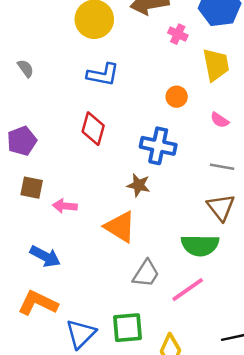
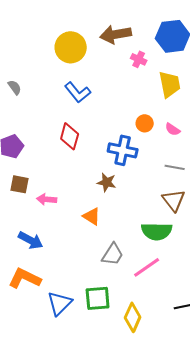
blue L-shape: (103, 75) -> (78, 92), turned 40
orange circle: (177, 97) -> (145, 123), moved
orange triangle: (120, 227) -> (92, 216), size x0.7

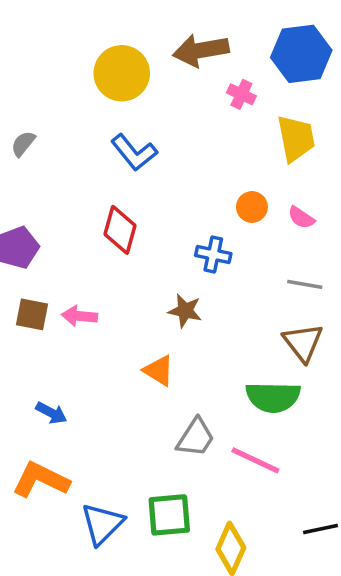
gray semicircle: (15, 87) -> (23, 144), turned -105
blue cross: (123, 150) -> (213, 254), size x0.7
pink arrow: (47, 199) -> (79, 316), moved
blue arrow: (31, 240) -> (51, 413), size x0.7
pink line: (147, 267) -> (255, 460), turned 60

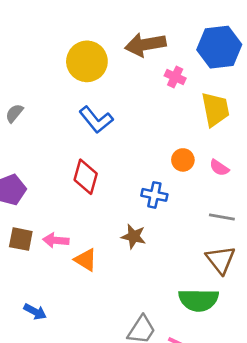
orange triangle: (159, 371) -> (86, 260), moved

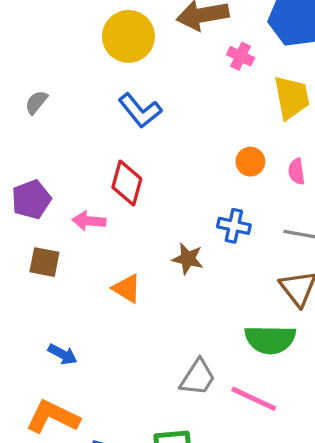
pink semicircle: (219, 168) -> (296, 171), turned 48
blue cross: (154, 195) -> (234, 226), moved
pink arrow: (56, 240) -> (89, 221), moved

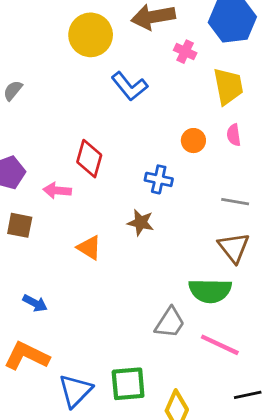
blue L-shape: (140, 111) -> (130, 86), moved
pink semicircle: (296, 171) -> (234, 135), moved
blue cross: (234, 226) -> (159, 179), moved
gray trapezoid: (198, 377) -> (170, 323), moved
pink line: (254, 399) -> (220, 345), moved

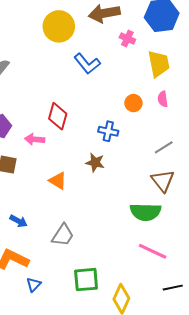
gray line: (235, 202) -> (164, 147), turned -42
gray trapezoid: (170, 323) -> (63, 235), moved
blue triangle: (75, 391) -> (34, 285), moved, size x0.6

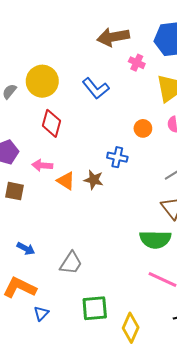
yellow circle: (59, 26) -> (42, 81), moved
red diamond: (58, 116) -> (52, 123), moved
brown star: (95, 163) -> (94, 180), moved
orange triangle: (58, 181) -> (66, 181), moved

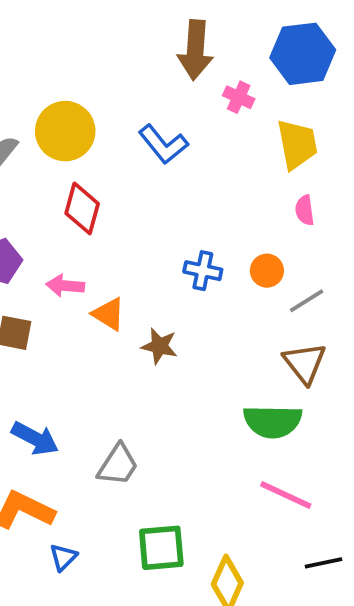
brown arrow: (113, 37) -> (195, 50), turned -76
orange circle: (143, 128) -> (267, 271), moved
brown star: (94, 180) -> (159, 346), moved
blue arrow: (26, 249) -> (35, 438), size x1.4

